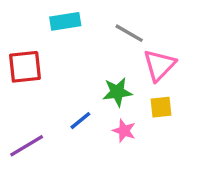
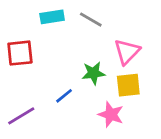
gray line: (129, 33) -> (91, 20), moved
yellow square: (161, 107) -> (128, 85), size x1.4
pink star: (124, 131) -> (111, 115), moved, size x1.4

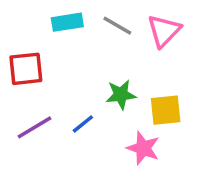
pink triangle: (127, 52) -> (164, 31), moved
purple line: (21, 116) -> (35, 127), moved

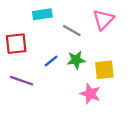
gray line: (117, 26) -> (72, 31), moved
blue line: (83, 124) -> (51, 61), moved
purple line: (35, 127) -> (22, 81), turned 50

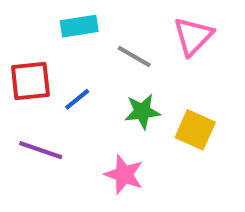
blue line: (51, 61) -> (77, 99), moved
yellow square: (104, 70) -> (195, 130), turned 30
pink star: (90, 94) -> (124, 175), moved

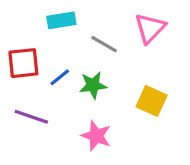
green star: (142, 111) -> (93, 85), moved

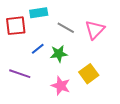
pink triangle: (150, 28) -> (95, 30), moved
red square: (23, 63) -> (16, 26), moved
yellow square: (152, 101) -> (89, 74), moved, turned 30

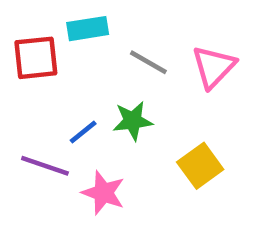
blue line: (38, 49) -> (83, 132), moved
pink star: (61, 86) -> (103, 193), moved

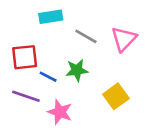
red square: (36, 58) -> (25, 57), moved
blue line: (83, 132) -> (48, 77), turned 66

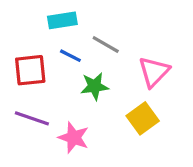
pink triangle: (124, 39) -> (154, 72), moved
blue line: (48, 77) -> (70, 56), moved

